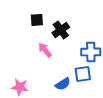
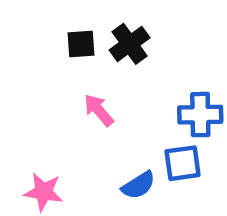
black cross: (61, 30) -> (130, 44), moved

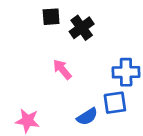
black square: (81, 44) -> (51, 17), moved

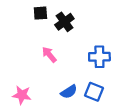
blue square: (115, 103) -> (94, 92), moved, turned 30

